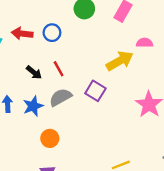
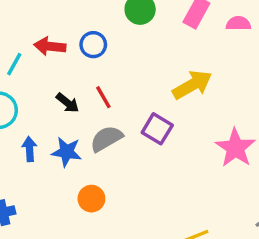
pink semicircle: (145, 43) -> (238, 23), moved
blue star: (33, 106) -> (67, 152), turned 30

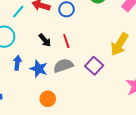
yellow arrow: (192, 85) -> (119, 44), turned 140

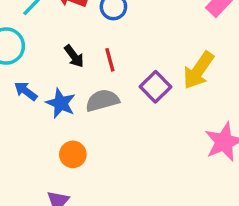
blue arrow: (17, 63) -> (26, 91), turned -64
purple square: (94, 66) -> (155, 87), moved

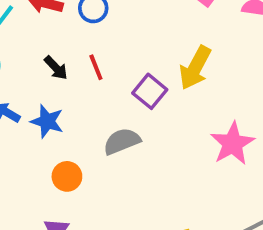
gray semicircle: (102, 100) -> (122, 141), moved

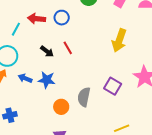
purple square: (150, 91) -> (113, 86), moved
gray semicircle: (122, 141) -> (84, 97), moved, turned -48

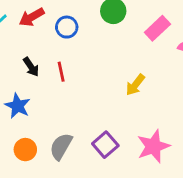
red arrow: (36, 19) -> (32, 17), turned -54
yellow arrow: (119, 40) -> (135, 85), size x0.7

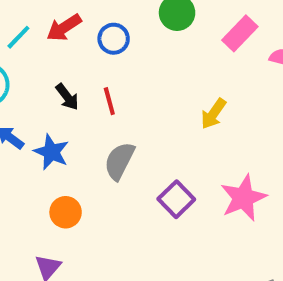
gray semicircle: (61, 146) -> (119, 161), moved

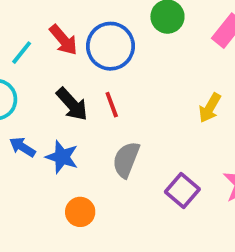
red arrow: (64, 28) -> (63, 40), turned -92
blue circle: (114, 39) -> (110, 46), size x1.6
black arrow: (67, 97) -> (72, 104), size x1.4

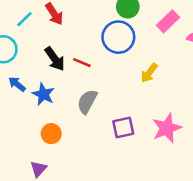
blue circle: (110, 46) -> (118, 37), moved
red line: (112, 105) -> (82, 63), turned -54
purple square: (182, 190) -> (123, 128), turned 30

